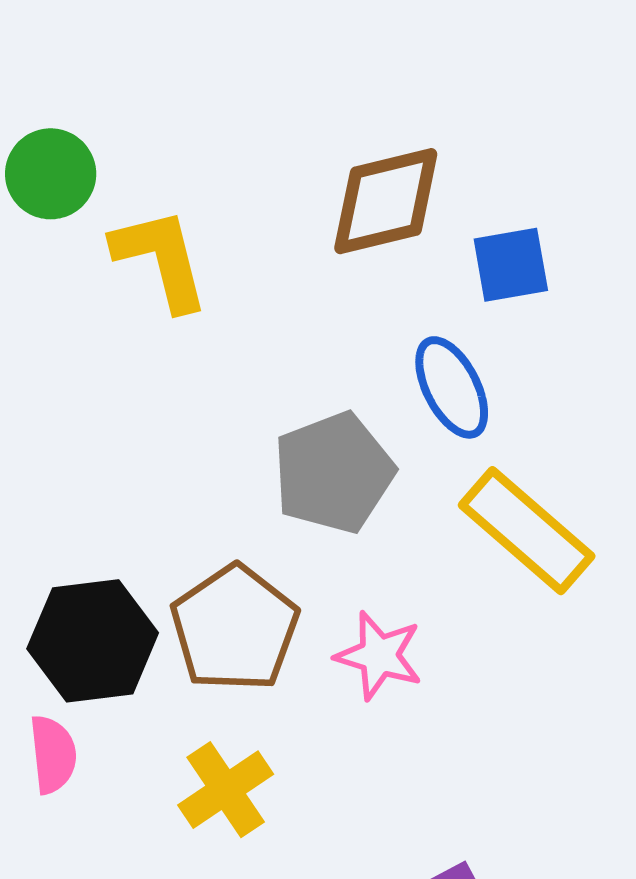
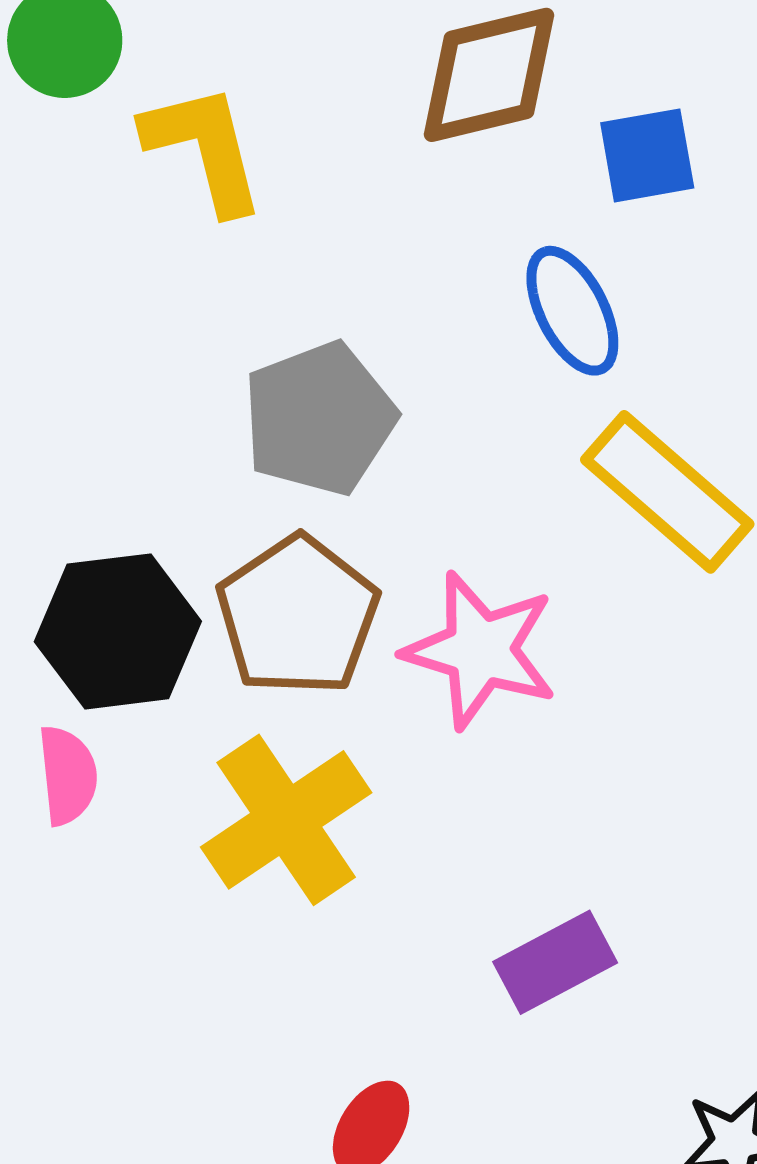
gray pentagon: (334, 473) -> (319, 419), moved
pink star: (379, 656) -> (480, 650), size x1.4
yellow cross: (226, 790) -> (286, 820), size x1.4

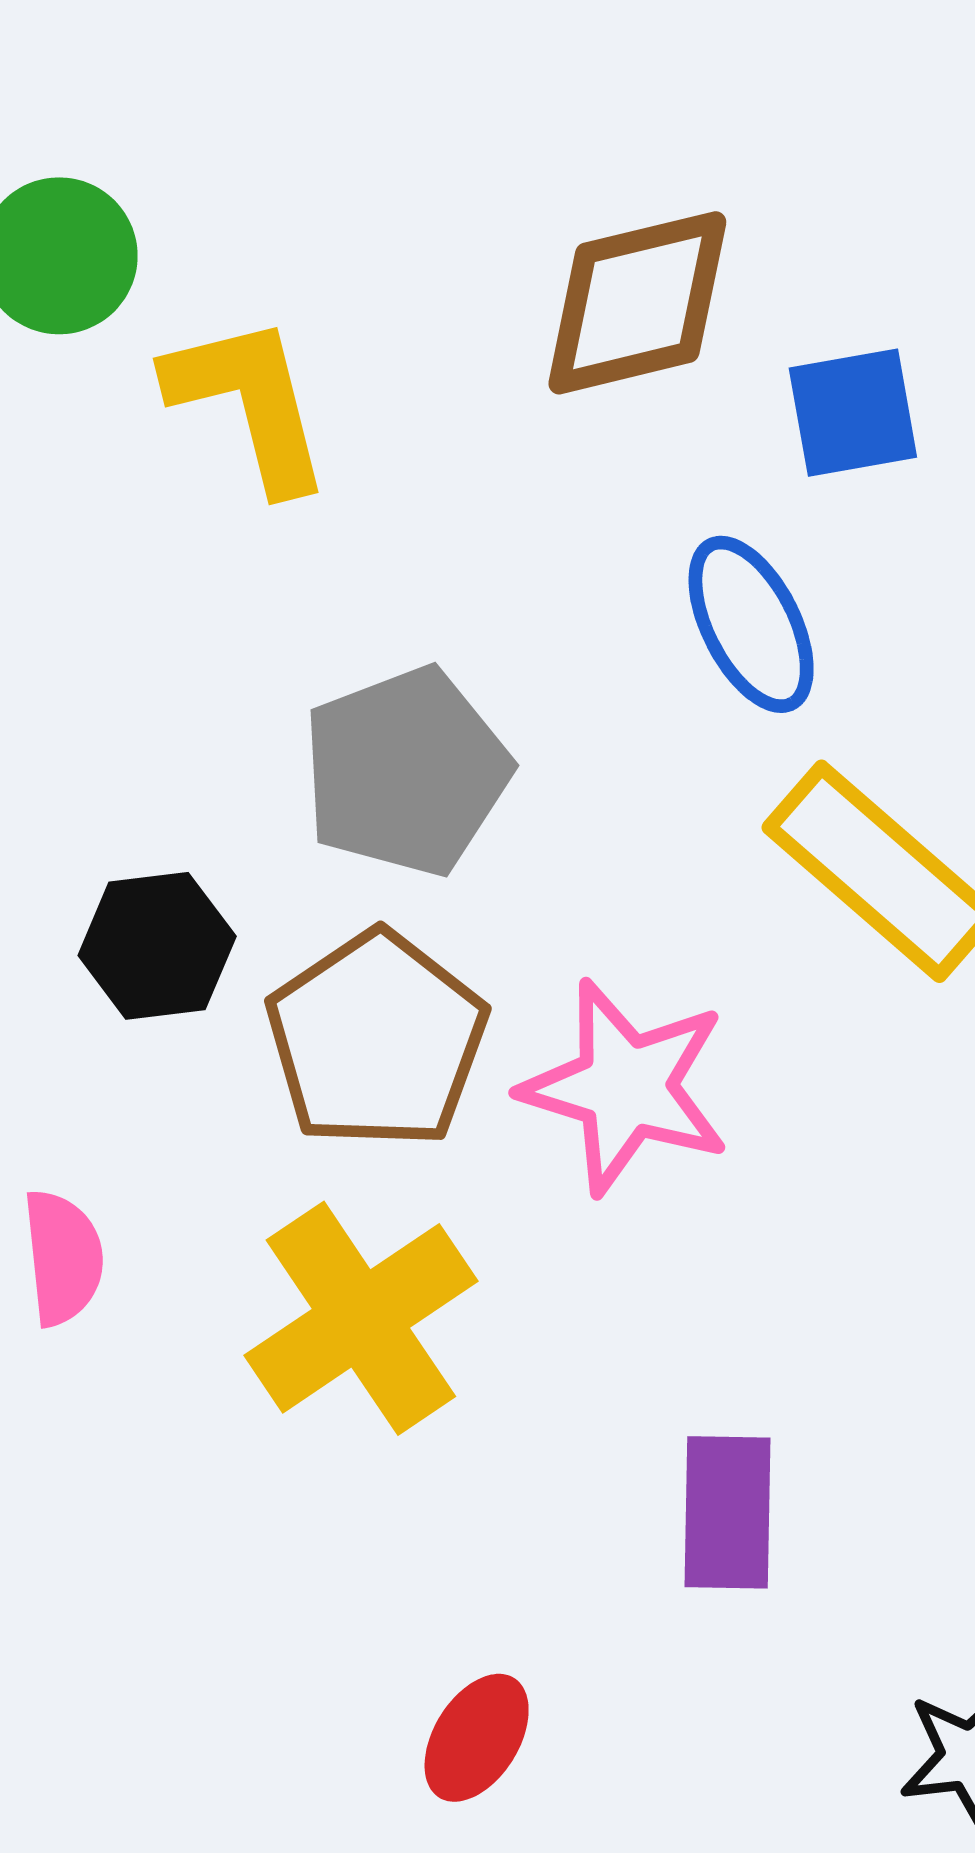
black hexagon: (118, 631) -> (157, 946), moved, size x0.7
purple rectangle: (555, 962) -> (728, 1512), turned -61

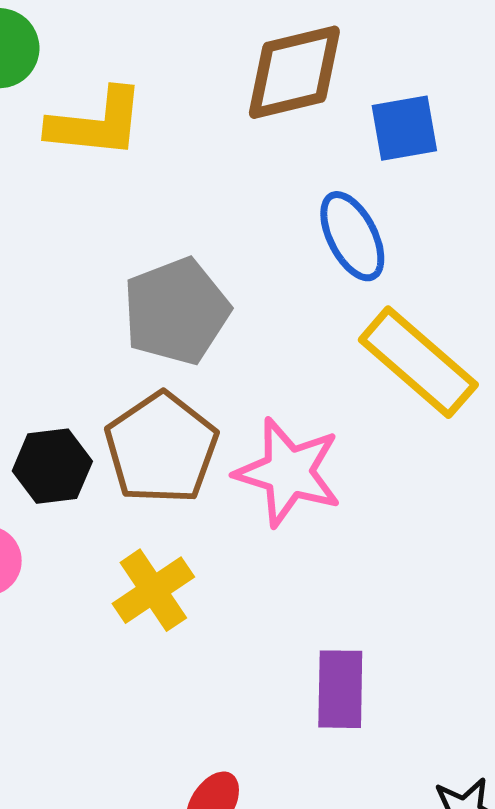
yellow L-shape: (249, 403) -> (96, 123), turned 110
black hexagon: (157, 946) -> (52, 466), moved
yellow cross: (361, 1318) -> (153, 590), size x0.7

